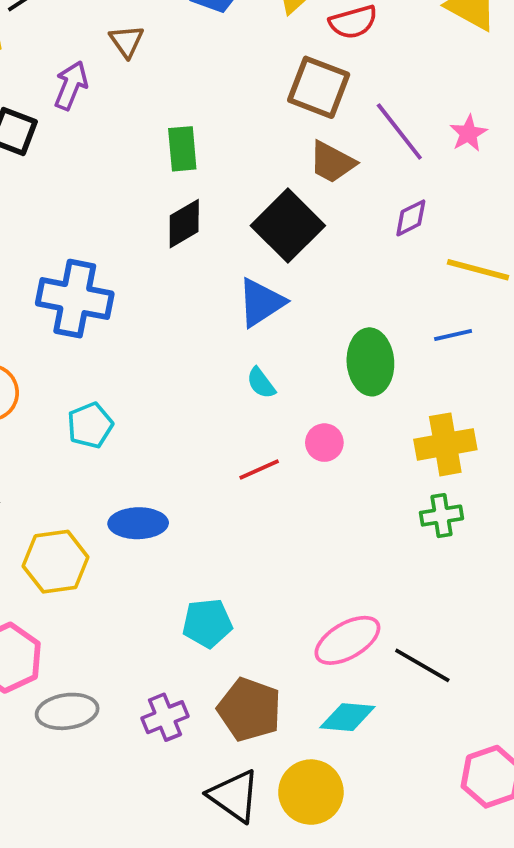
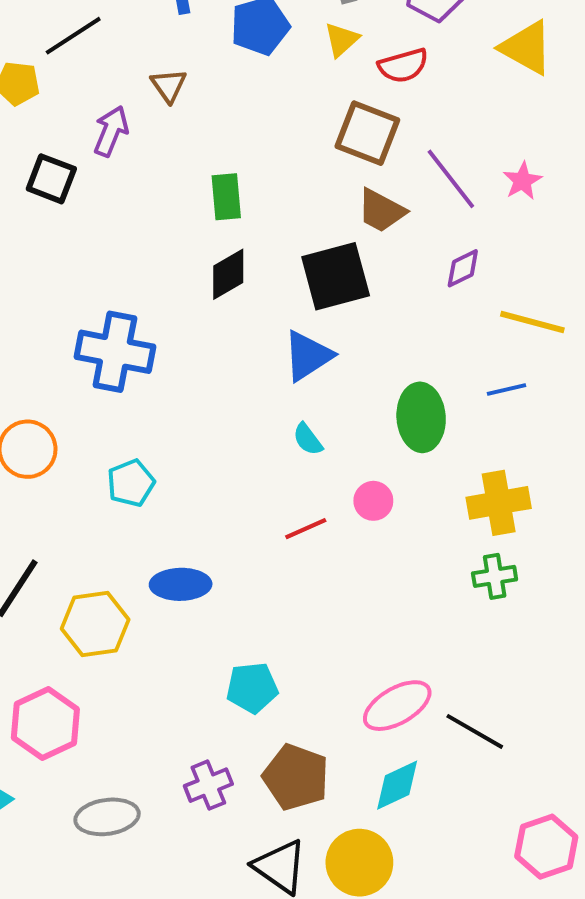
black square: (288, 226) -> (336, 276), turned 30
gray ellipse: (67, 711) -> (107, 817), moved
cyan diamond: (347, 717) -> (397, 785), turned -30

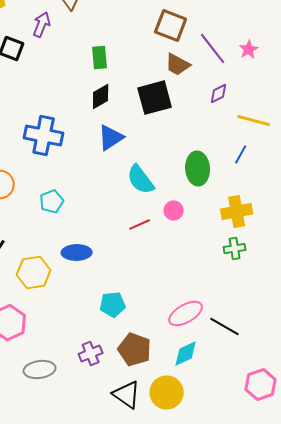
blue triangle: (308, 356) -> (111, 138), moved
blue line: (507, 390) -> (241, 154), turned -48
cyan semicircle: (308, 439) -> (141, 180), size x1.8

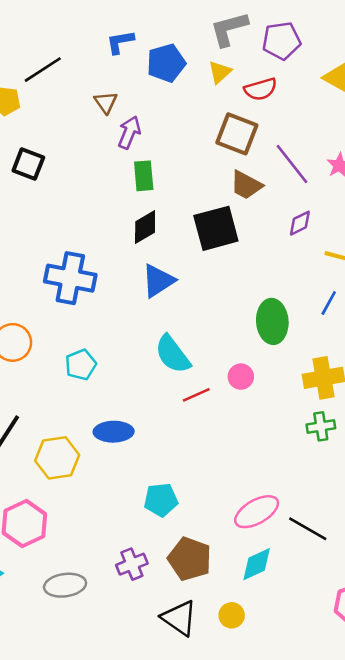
purple arrow: (42, 24) -> (129, 133), moved
cyan semicircle: (141, 180) -> (173, 354), moved
yellow circle: (167, 392) -> (232, 615), size x0.6

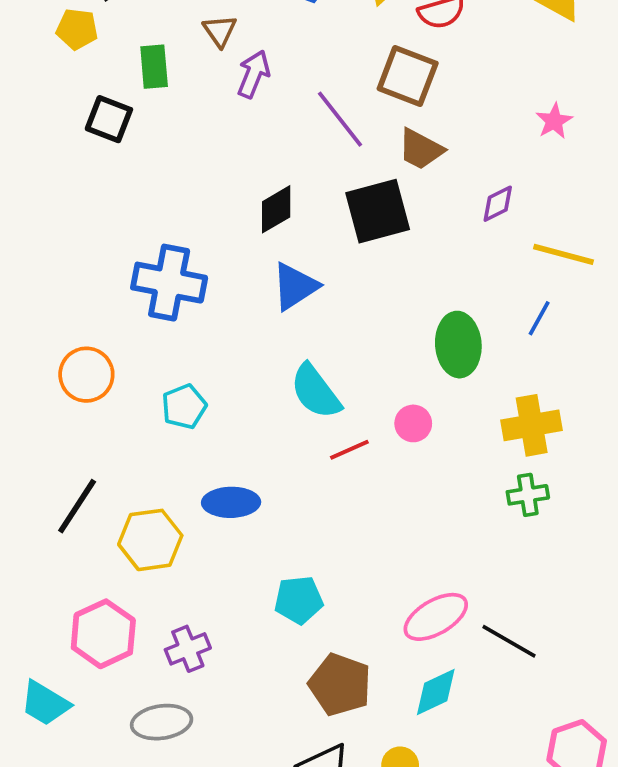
purple line: (292, 164) -> (340, 119), moved
green rectangle: (144, 176) -> (154, 67), moved
purple cross: (132, 564) -> (188, 649), moved

